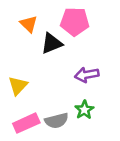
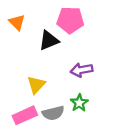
orange triangle: (29, 24) -> (17, 22), moved
yellow triangle: (18, 86) -> (36, 85), moved

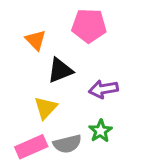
orange triangle: (17, 22) -> (36, 40), moved
black triangle: (49, 40) -> (60, 70), moved

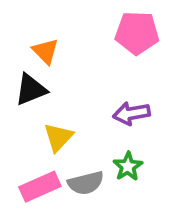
pink pentagon: (89, 26) -> (137, 33), moved
black triangle: (60, 70) -> (31, 90), moved

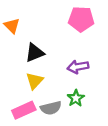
orange triangle: (45, 51) -> (12, 26), moved
black triangle: (31, 90) -> (35, 53), moved

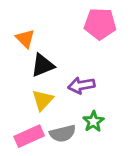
orange triangle: (12, 26) -> (25, 39), moved
purple arrow: (78, 67) -> (81, 85), moved

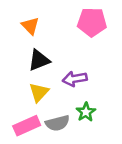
orange triangle: (25, 39) -> (30, 26), moved

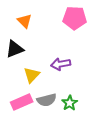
black triangle: (39, 60) -> (15, 49), moved
green star: (86, 112) -> (70, 103), moved

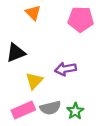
orange triangle: (25, 21) -> (33, 13), moved

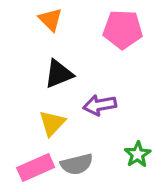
black triangle: (16, 53) -> (59, 74), moved
green star: (75, 111) -> (138, 154), moved

